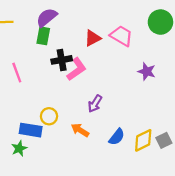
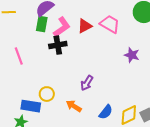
pink L-shape: (77, 69) -> (62, 27), moved

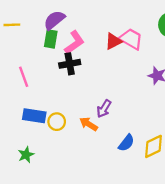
red triangle: (85, 26) -> (113, 41), moved
blue rectangle: (31, 106) -> (34, 116), moved
orange arrow: (74, 106) -> (89, 124), moved

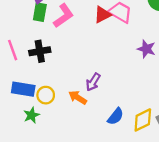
black cross: (70, 64) -> (40, 51), moved
green star: (26, 155) -> (31, 115), moved

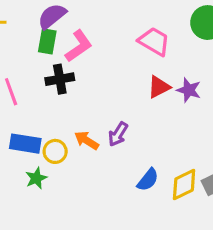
red triangle: (103, 15) -> (159, 87), moved
black cross: (40, 51) -> (60, 79), moved
orange arrow: (78, 97) -> (87, 140), moved

